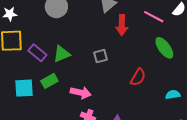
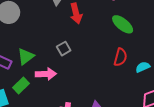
red semicircle: (138, 77) -> (120, 57), moved
pink arrow: (81, 93) -> (46, 74), moved

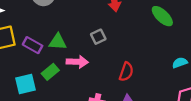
green triangle: (26, 57) -> (58, 42), turned 36
red semicircle: (120, 57) -> (126, 72), moved

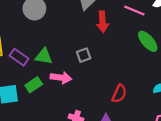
red semicircle: (126, 72) -> (119, 94), moved

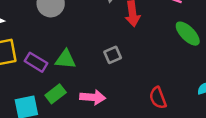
pink arrow: (61, 78) -> (93, 97), moved
red semicircle: (119, 94) -> (158, 98), turned 138

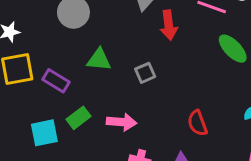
green triangle: (65, 59) -> (99, 60), moved

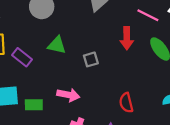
red arrow: (169, 25) -> (127, 38), moved
green rectangle: (78, 118) -> (34, 105), moved, turned 30

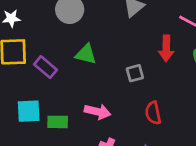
gray square: (91, 59) -> (135, 73), moved
red semicircle: (126, 103) -> (153, 113), moved

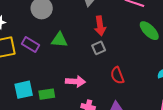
red arrow: (166, 48) -> (100, 26), moved
purple rectangle: (46, 67) -> (31, 45), moved

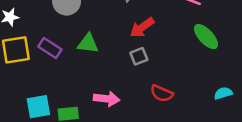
red arrow: (100, 26) -> (142, 27), turned 60
red semicircle: (117, 75) -> (162, 93), turned -48

